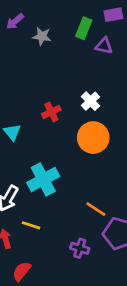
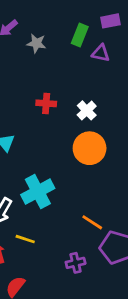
red cross: (51, 112) -> (46, 103), moved, turned 30
purple cross: (80, 248) -> (76, 263), turned -30

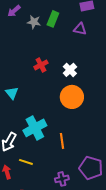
green rectangle: (80, 35) -> (53, 19), moved
red cross: (46, 103) -> (41, 65), turned -32
orange line: (92, 222) -> (62, 141), moved, turned 49

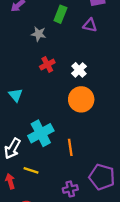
gray star: (34, 22) -> (39, 34), moved

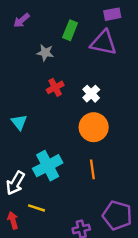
purple triangle: (90, 25) -> (104, 43), size x1.6
orange line: (70, 147) -> (92, 169), moved

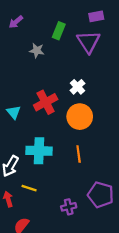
purple triangle: (104, 43) -> (89, 42), turned 45
red cross: (55, 87) -> (46, 102), moved, size x1.5
cyan cross: (48, 166) -> (39, 151), turned 30

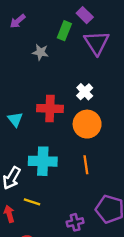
purple rectangle: (96, 16) -> (85, 15), moved, turned 56
red cross: (46, 102) -> (50, 109), turned 30

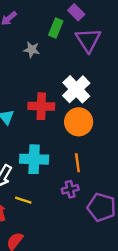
white cross: (85, 92) -> (76, 89), size x1.6
purple cross: (75, 222) -> (70, 189), moved

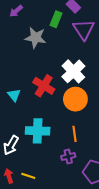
gray star: (32, 50) -> (35, 38), size x1.5
red cross: (41, 106) -> (44, 86), turned 30
yellow line: (23, 200) -> (28, 176), moved

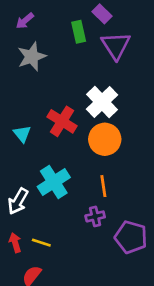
green rectangle: (56, 19) -> (79, 32), turned -35
gray star: (35, 38) -> (32, 57), moved, turned -30
cyan cross: (38, 131) -> (54, 182), turned -35

